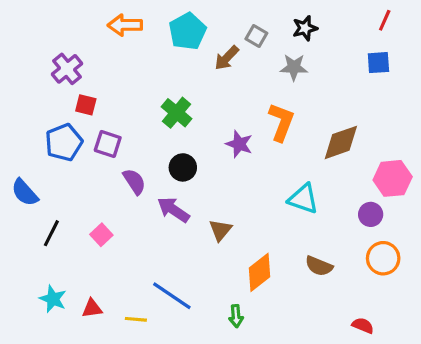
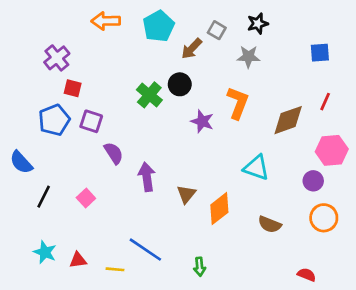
red line: (385, 20) -> (325, 102), moved
black circle: (183, 167) -> (180, 84), moved
purple arrow: (173, 210) -> (147, 177), turned 48
orange diamond: (260, 272) -> (219, 209), moved

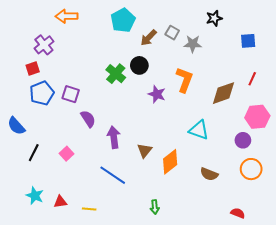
orange arrow: (106, 21) -> (67, 16), moved
black star: (258, 24) -> (214, 18), moved
gray square: (217, 30) -> (172, 33), moved
red square: (73, 88) -> (33, 69), moved, turned -32
blue line: (145, 250) -> (113, 175), moved

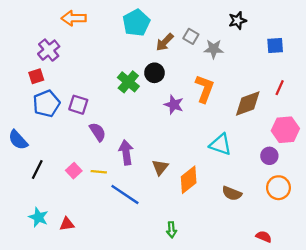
yellow line: (89, 209) -> (99, 172), moved

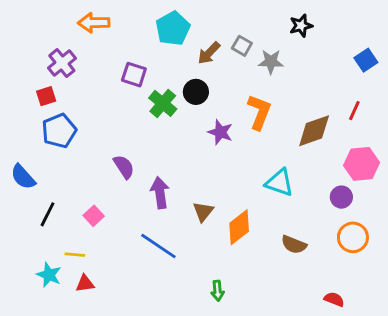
blue square: (275, 45) -> (366, 60), moved, turned -30
purple square: (78, 105) -> (134, 75), moved
yellow line: (99, 172) -> (75, 255), moved

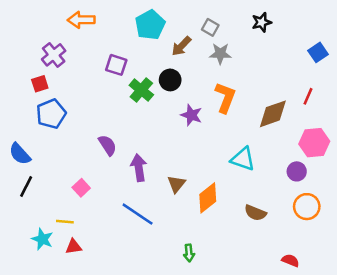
gray square: (242, 46) -> (210, 27), moved
gray star: (271, 62) -> (220, 54), moved
black line: (48, 214) -> (26, 187), moved

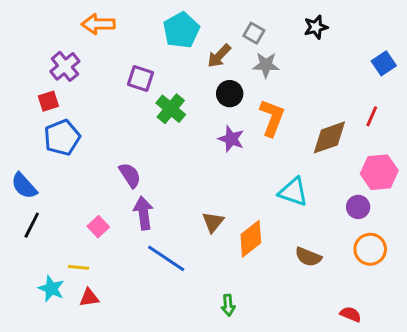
black circle: (170, 80) -> (230, 94), moved
purple arrow: (139, 168) -> (144, 213), moved

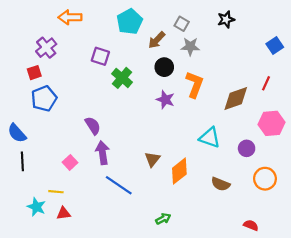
purple circle: (358, 207) -> (247, 148), moved
black line: (32, 225) -> (22, 161), turned -30
green arrow: (228, 305) -> (163, 219), turned -112

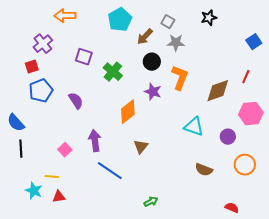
purple square: (100, 56) -> (84, 57), moved
purple semicircle: (93, 126) -> (76, 101), moved
orange diamond: (179, 171) -> (128, 112), moved

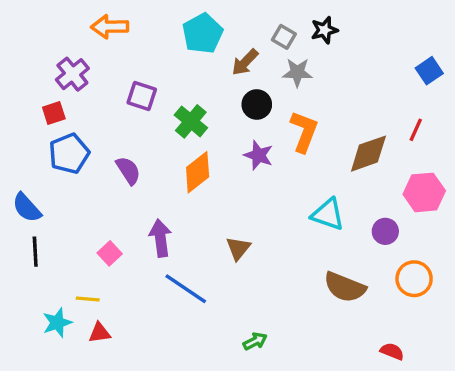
black star: (209, 18) -> (324, 30), moved
orange diamond: (128, 112) -> (198, 172), moved
brown semicircle: (204, 170) -> (345, 287), size x1.4
cyan star: (34, 191) -> (57, 323), turned 30

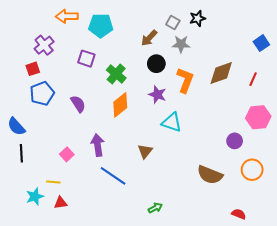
cyan pentagon: (203, 33) -> (101, 26), moved, turned 30
brown diamond: (368, 154) -> (221, 73), moved
cyan triangle: (328, 214) -> (172, 122), moved

